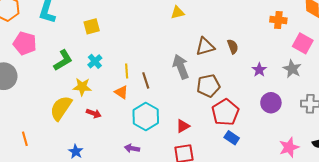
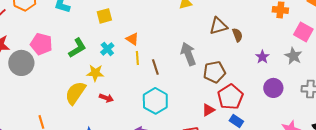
pink pentagon: (25, 43) -> (41, 44), moved
brown triangle: (205, 47) -> (218, 26), moved
orange triangle: (121, 92) -> (132, 39), moved
red triangle: (183, 126) -> (208, 110), moved

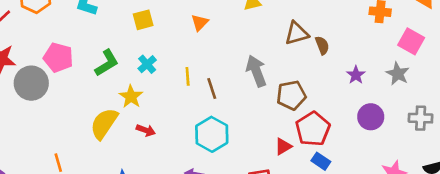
orange triangle: (132, 39) -> (200, 22), moved, turned 40
yellow star: (95, 73) -> (131, 97), turned 30

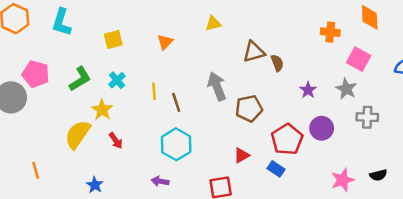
gray cross: (421, 118) -> (367, 117), moved
red pentagon: (313, 129) -> (287, 139), moved
red arrow: (146, 130) -> (116, 141), turned 35

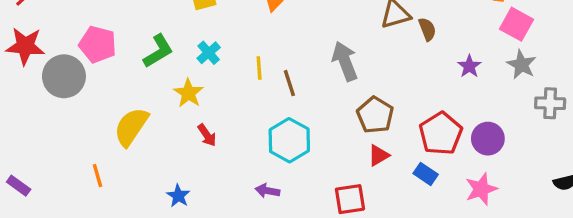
pink square: (359, 59) -> (516, 24), moved
brown pentagon: (249, 109) -> (375, 115), moved, turned -30
purple circle: (322, 128) -> (488, 139), moved
yellow semicircle: (78, 134) -> (131, 127), moved
pink star: (343, 180) -> (481, 189), moved

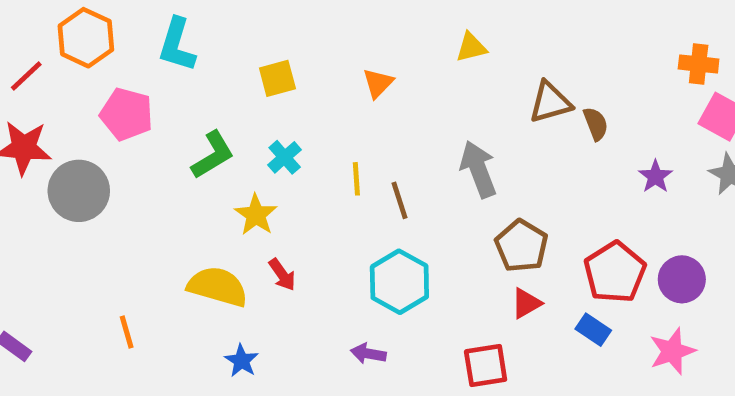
pink pentagon: (98, 44) -> (127, 114), moved
yellow semicircle: (131, 127) -> (218, 287), moved, turned 72

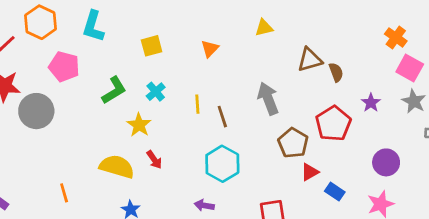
orange cross: (699, 64) -> (396, 37), turned 30
red pentagon: (615, 272) -> (333, 124), moved
red triangle: (526, 303) -> (310, 172), moved

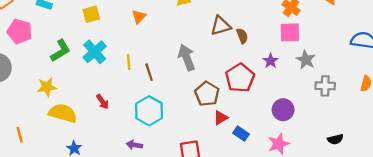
pink square: (410, 68) -> (290, 32), moved, turned -30
cyan cross: (156, 92) -> (95, 52), size x1.5
yellow star: (139, 125) -> (47, 87), moved, turned 30
red arrow: (154, 160) -> (103, 102), moved

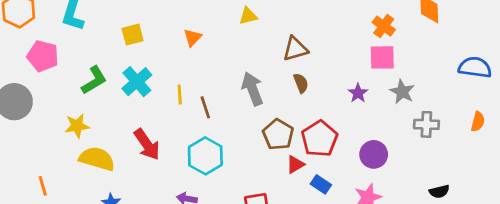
brown semicircle: (242, 36) -> (301, 83), moved
red pentagon: (240, 78) -> (319, 139), moved
red arrow: (103, 102) -> (147, 144), size x1.6

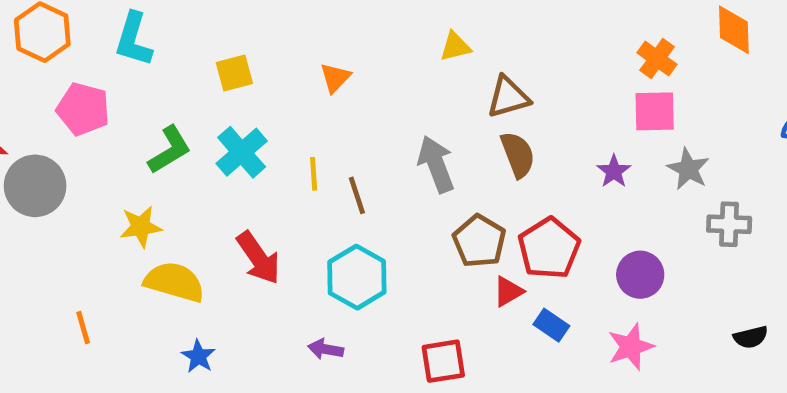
yellow triangle: (248, 16) -> (455, 47), moved
brown semicircle: (301, 83) -> (518, 155), size x1.4

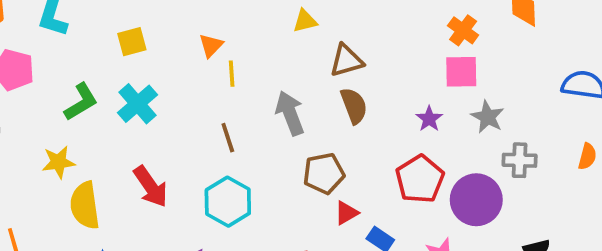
yellow line: (314, 174) -> (232, 74), moved
brown pentagon: (479, 241) -> (324, 173), turned 30
red pentagon: (549, 248) -> (420, 179), moved
purple circle: (640, 275) -> (476, 200), moved, size x1.4
yellow semicircle: (174, 282) -> (85, 205), turned -114

